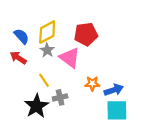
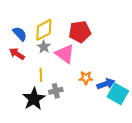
yellow line: (44, 80) -> (41, 75), turned 32
cyan square: (117, 110) -> (118, 94), moved, turned 30

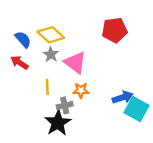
yellow diamond: (44, 30) -> (51, 35), turned 70
red pentagon: (80, 32) -> (115, 30), moved
orange star: (86, 78) -> (81, 90), moved
black star: (34, 99) -> (58, 123), moved

